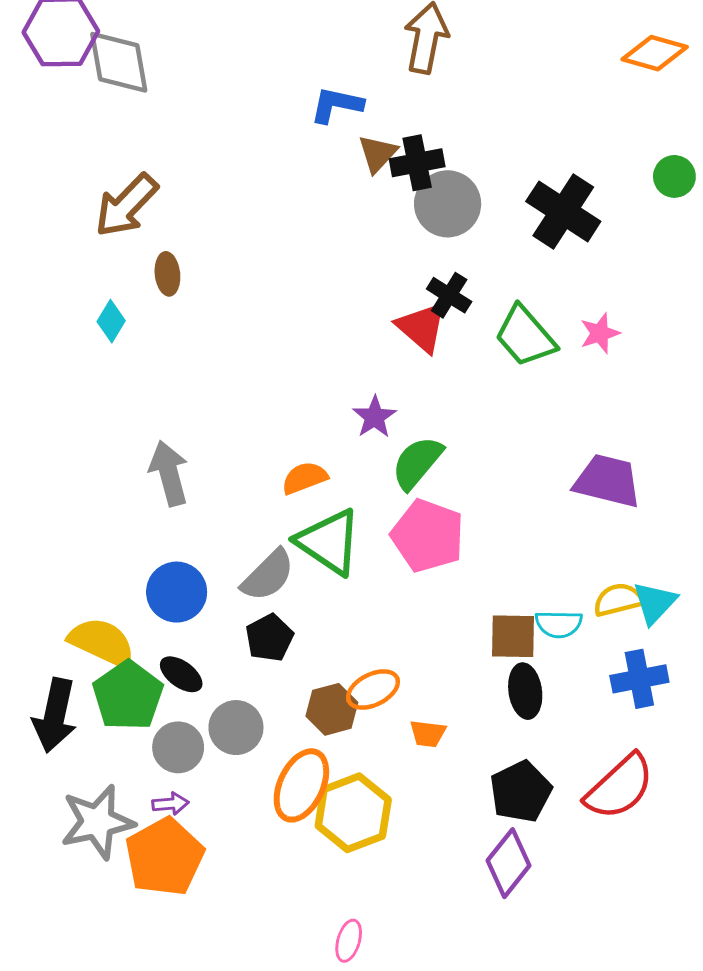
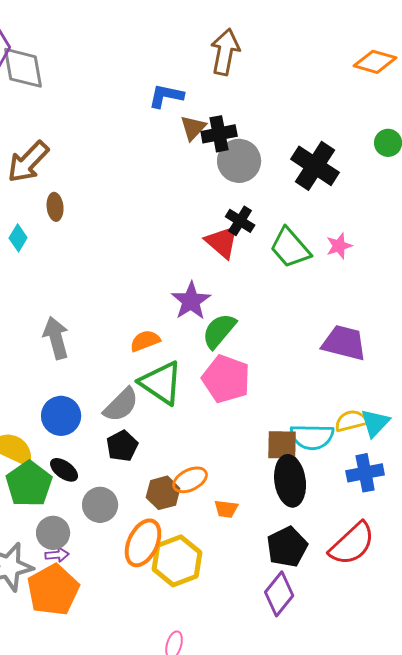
purple star: (375, 417) -> (191, 301), size x1.4
cyan semicircle: (559, 624) -> (312, 437), size x1.4
black ellipse: (525, 691) -> (290, 481), size x1.4
gray circle: (178, 747) -> (53, 533), moved

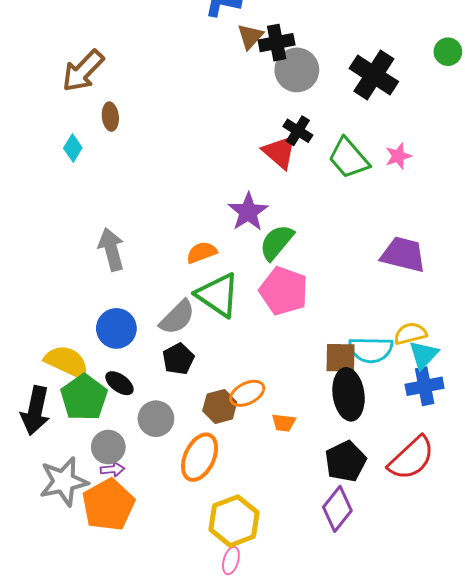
cyan triangle: (375, 423) -> (424, 355), moved
yellow hexagon: (177, 561) -> (234, 521), moved

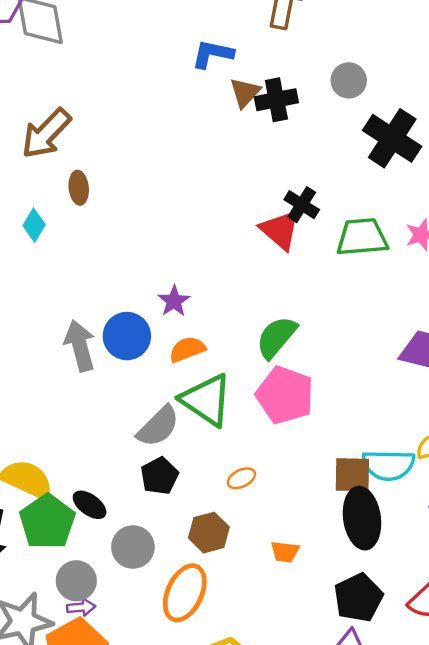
gray circle: (297, 70) -> (349, 80), moved, size x0.7
green trapezoid: (349, 158) -> (362, 237), turned 126
purple star: (248, 212) -> (174, 301), moved, size x0.7
blue circle: (116, 328) -> (127, 336), moved
orange ellipse: (247, 393) -> (241, 478), moved, size x0.7

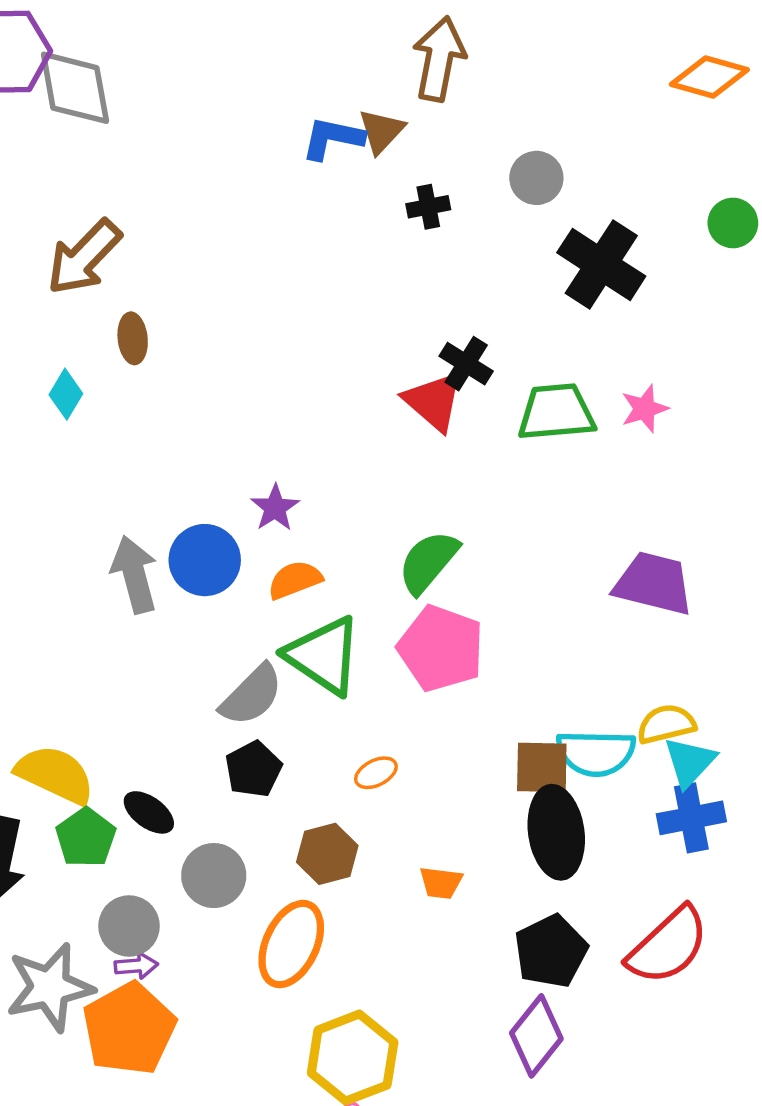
brown triangle: (245, 92) -> (381, 131), moved
black cross: (276, 100) -> (428, 207), size x0.7
green pentagon: (47, 522) -> (86, 838), size x0.7

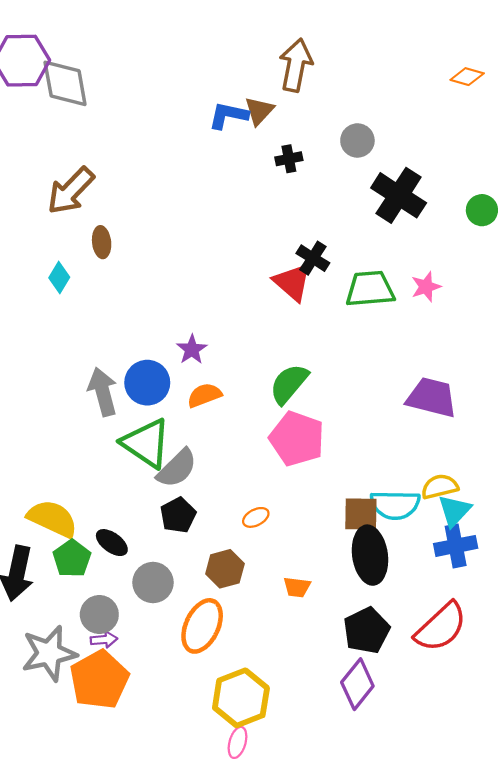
orange diamond: (709, 77) -> (467, 77), size x0.7
green circle: (733, 223) -> (482, 210), moved
green triangle: (324, 656) -> (146, 443), moved

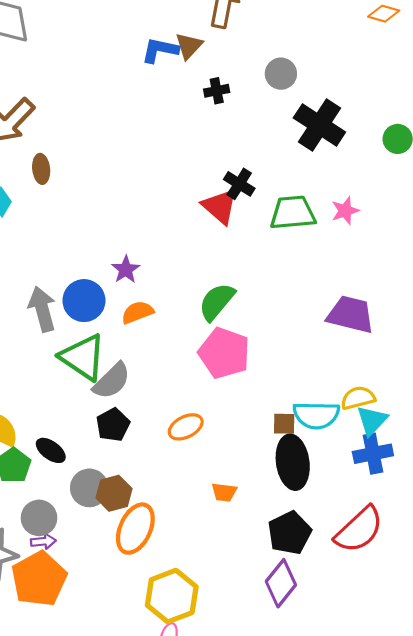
brown square: (361, 514) -> (284, 424), size x0.7
orange ellipse: (256, 517) -> (186, 427), size x1.4
brown hexagon: (225, 569) -> (114, 493), moved

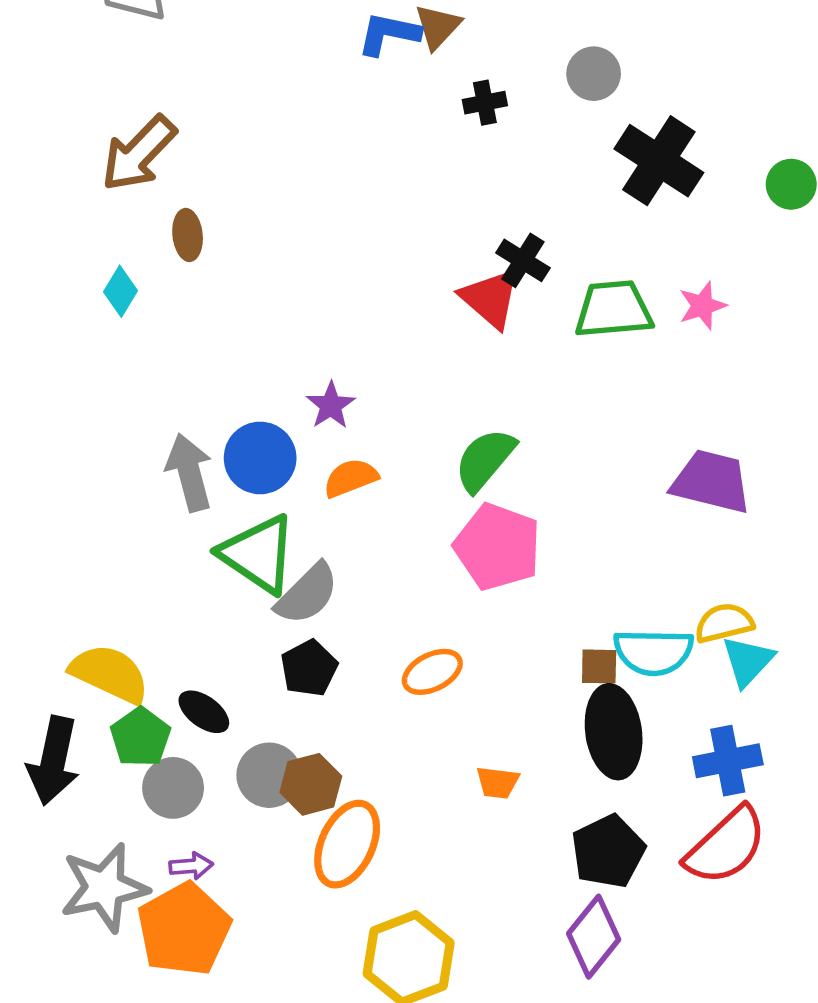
blue cross: (373, 454) -> (728, 761), moved
gray circle: (39, 518) -> (173, 788), moved

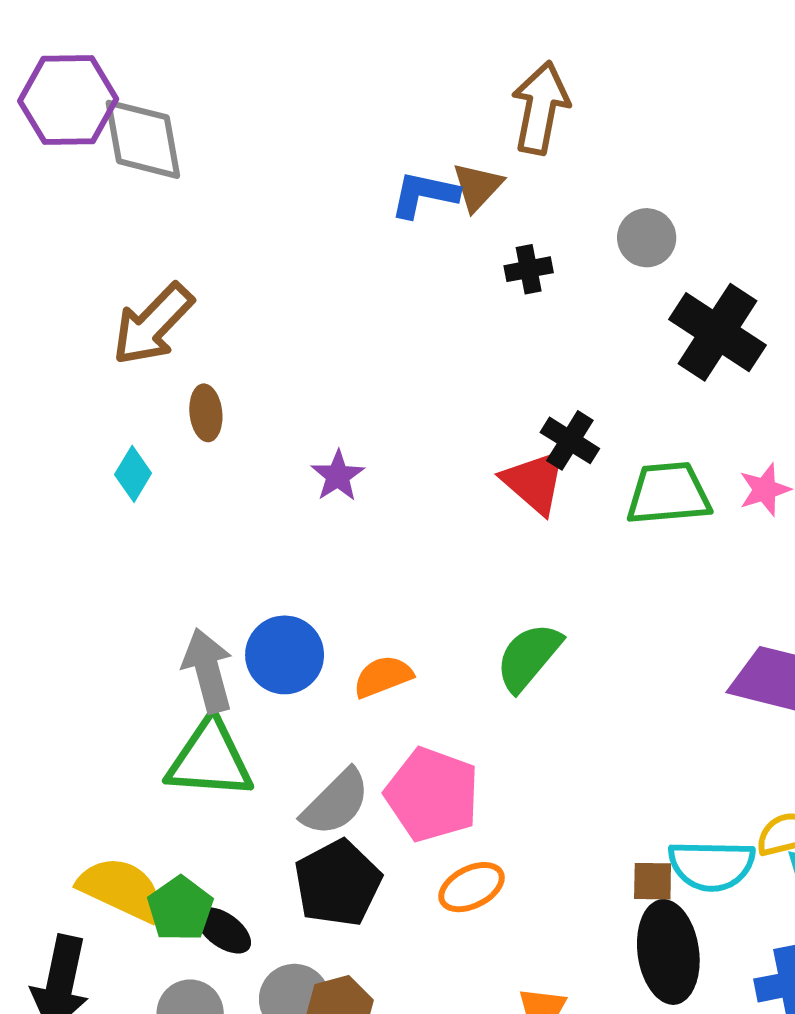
purple star: (331, 405) -> (338, 476), moved
pink pentagon: (498, 547) -> (432, 795), moved
green triangle: (258, 554) -> (210, 759), moved, turned -30
black pentagon: (309, 668) -> (338, 883), size x1.4
green pentagon: (140, 737) -> (180, 909), moved

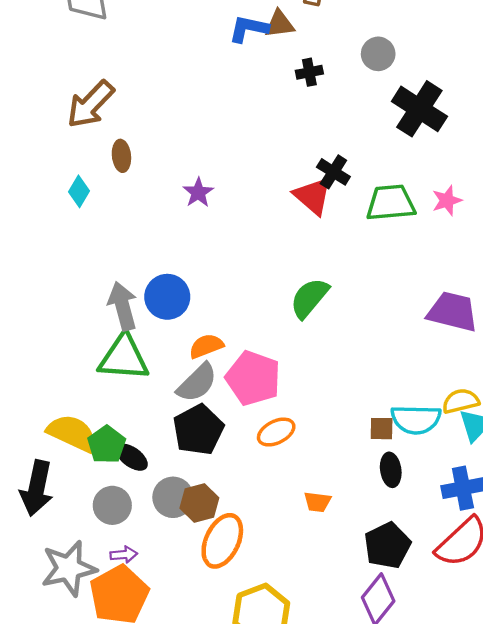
brown triangle: (477, 187) -> (280, 24), turned 40
orange semicircle: (383, 677) -> (206, 346), moved
black ellipse: (668, 952) -> (391, 470), size x0.6

